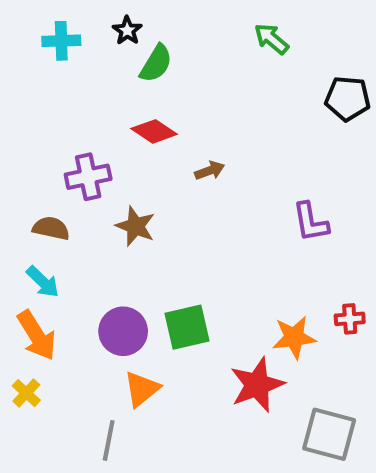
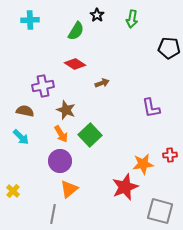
black star: (127, 31) -> (97, 15), moved
green arrow: (271, 39) -> (132, 19), turned -120
green square: (187, 327) -> (90, 135), moved, turned -30
orange arrow: (37, 335) -> (61, 134), moved, size x0.7

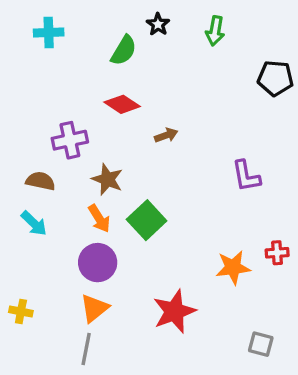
red star: (125, 187) -> (174, 311), moved
orange triangle: (69, 189) -> (94, 308), moved
yellow cross: (13, 191) -> (21, 311), turned -32
gray square: (160, 211) -> (261, 344), size x0.6

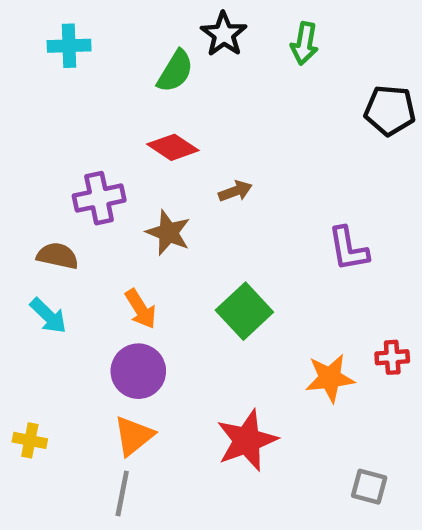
black star: (158, 24) -> (224, 34), size x1.4
brown star: (107, 179) -> (168, 233), moved
green square: (147, 220) -> (244, 311), moved

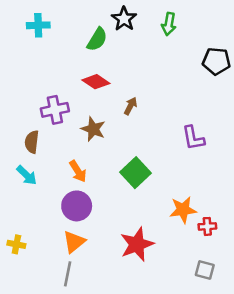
brown arrow: (235, 191) -> (130, 106), turned -42
brown semicircle: (58, 256) -> (32, 142), turned -95
red cross: (392, 357) -> (207, 226), moved

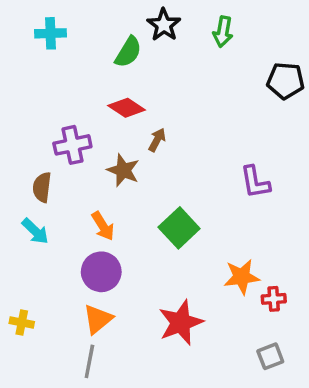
brown arrow: (130, 106) -> (157, 140), moved
gray square: (205, 270) -> (270, 356), turned -36

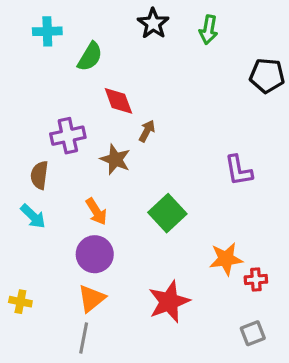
green semicircle: (128, 52) -> (90, 57), moved
red diamond: (127, 108) -> (118, 101), turned 36

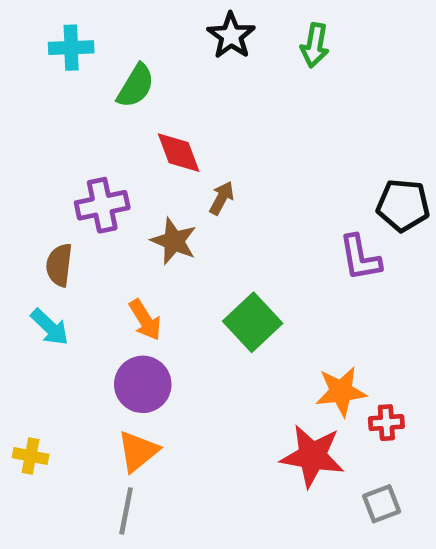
black pentagon: (267, 76) -> (403, 205), moved
red star: (169, 302) -> (312, 456), moved, turned 30

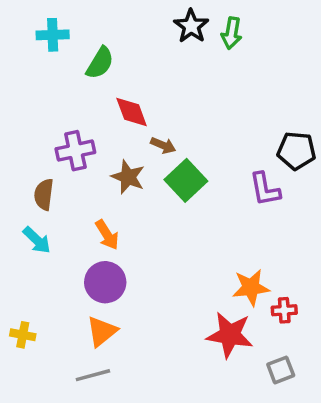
black star: (231, 36) -> (191, 26), moved
brown arrow: (222, 198) -> (163, 145), turned 85
green square: (253, 322) -> (186, 180), moved
gray line: (126, 511) -> (93, 375), turned 64

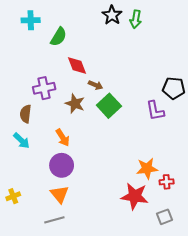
orange triangle: (102, 331) -> (60, 194), turned -30
yellow cross: (23, 335) -> (13, 196), turned -32

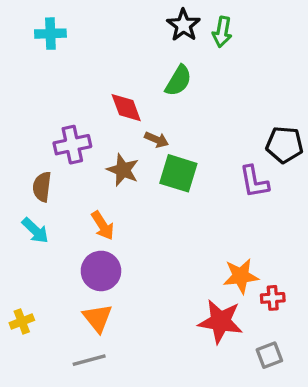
green semicircle: (58, 37) -> (178, 81), moved
green square: (109, 106) -> (178, 173), turned -30

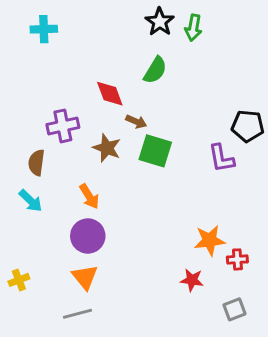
red star: (221, 321) -> (192, 280), size x0.6

